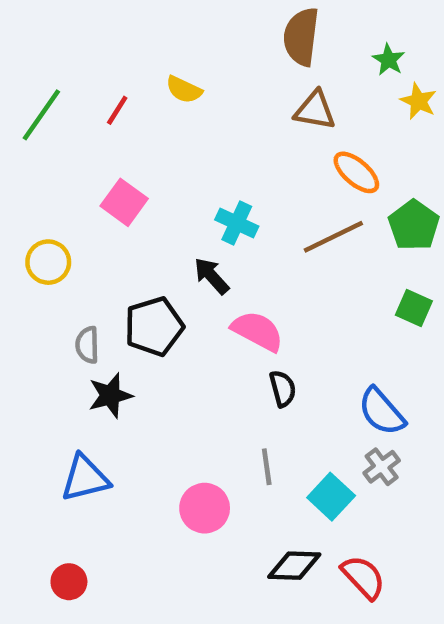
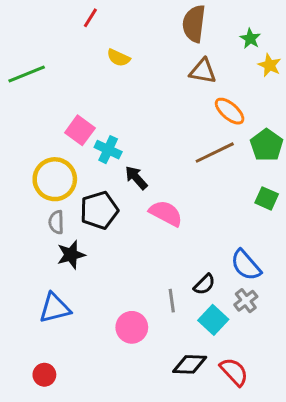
red line: (117, 110) -> (90, 18), moved
green line: (41, 115) -> (27, 74), turned 33
cyan cross: (237, 223) -> (108, 150), moved
yellow circle: (48, 262) -> (55, 179), moved, size x1.5
black semicircle: (283, 389) -> (204, 284), moved, turned 60

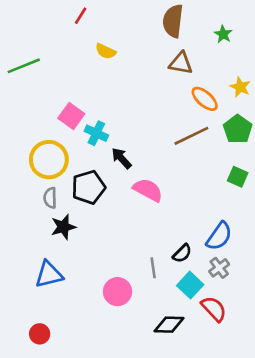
yellow star: (270, 65) -> (240, 87), moved
blue semicircle: (246, 265) -> (219, 236), turned -104
red semicircle: (234, 372) -> (214, 309), moved

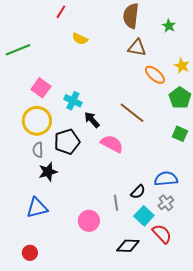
pink square: (71, 116) -> (41, 88), moved
brown line: (191, 136) -> (132, 113), moved, turned 64
blue semicircle: (219, 236) -> (166, 179), turned -130

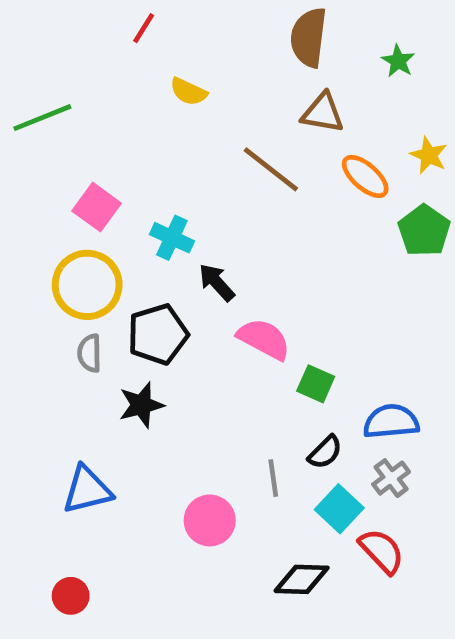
brown line: (132, 113) -> (271, 169), moved
green square: (180, 134) -> (316, 384), moved
black star: (48, 172) -> (141, 405), moved

